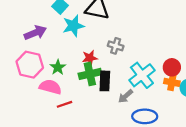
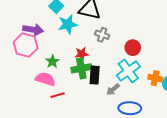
purple arrow: (35, 33) -> (33, 30), turned 30
gray cross: (116, 46) -> (102, 35), moved
pink hexagon: (30, 65) -> (26, 45), moved
red circle: (172, 67) -> (133, 48), moved

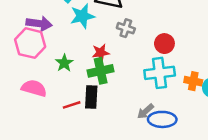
cyan cross: (128, 71) -> (160, 73), turned 30
black rectangle: (95, 75) -> (91, 97), moved
pink semicircle: (45, 79) -> (34, 88), moved
gray arrow: (113, 89) -> (145, 111), moved

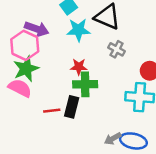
red star: (101, 53) -> (79, 67), moved
green star: (64, 63) -> (26, 69), moved, size x1.5
gray arrow: (145, 111) -> (113, 139), moved

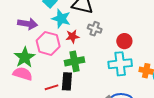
cyan star: (78, 30) -> (61, 19), turned 30
pink hexagon: (25, 45) -> (48, 43), moved
red star: (79, 67) -> (72, 36), moved

